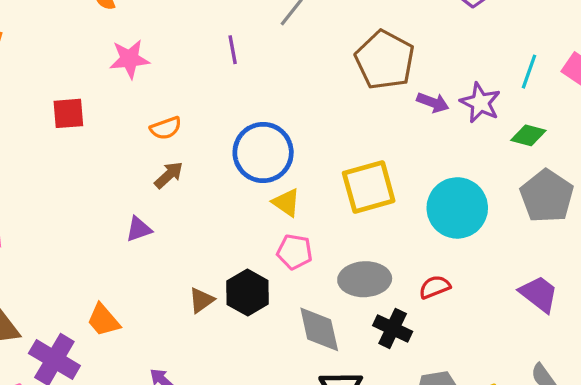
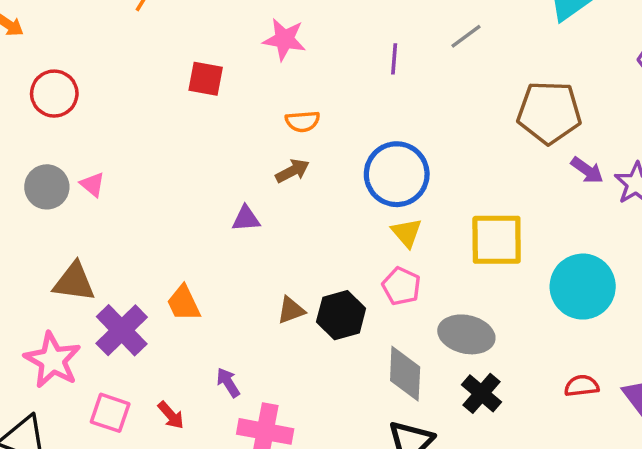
brown pentagon: (385, 60) -> (549, 112), turned 30
red semicircle: (435, 287) -> (582, 386), moved

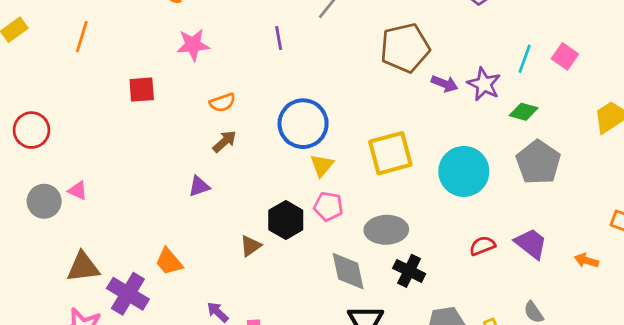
yellow triangle: (407, 233) -> (322, 165), turned 35
black hexagon: (341, 315) -> (286, 220), moved

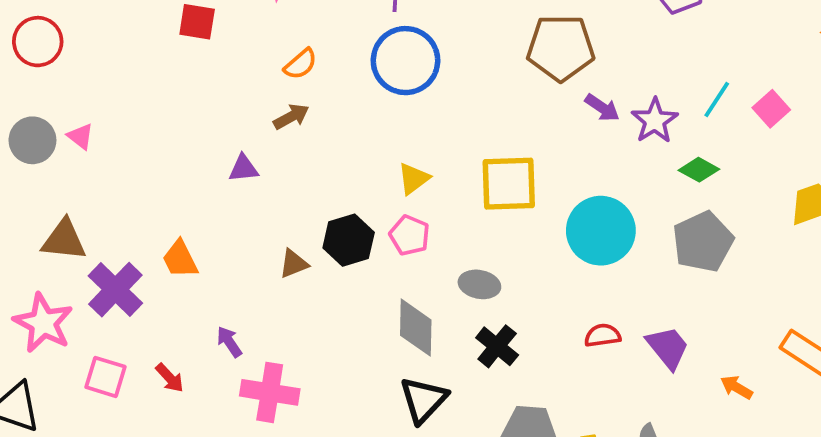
orange semicircle: (222, 103) -> (301, 64), turned -35
blue circle: (303, 124) -> (405, 61), moved
gray ellipse: (386, 230) -> (479, 284), size x0.7

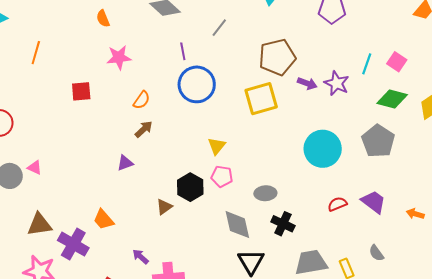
green diamond: (699, 170) -> (392, 99), moved, size x1.4
yellow square: (509, 184) -> (261, 99), moved

